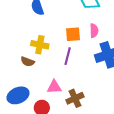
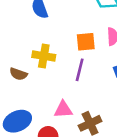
brown semicircle: (28, 62) -> (18, 74), moved

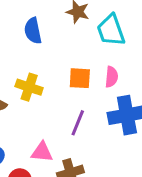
purple line: (80, 70) -> (78, 123), moved

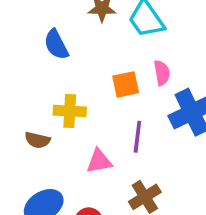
pink triangle: (42, 152) -> (99, 161), moved

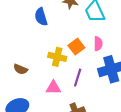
orange square: (126, 84) -> (76, 47), turned -35
yellow cross: (70, 111) -> (57, 57), moved

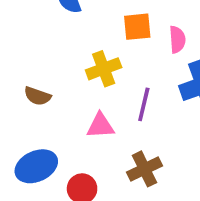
orange square: (76, 47) -> (137, 27), moved, turned 35
yellow cross: (57, 57) -> (104, 69), turned -30

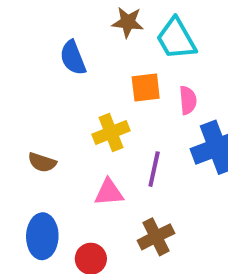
blue ellipse: (36, 166) -> (42, 236), turned -63

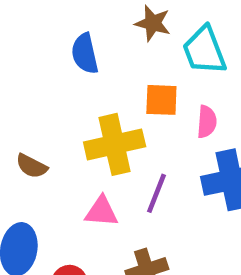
yellow cross: (111, 132) -> (115, 144), size x1.4

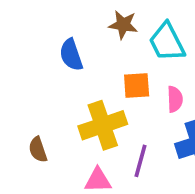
brown semicircle: (32, 166) -> (38, 150), turned 50

